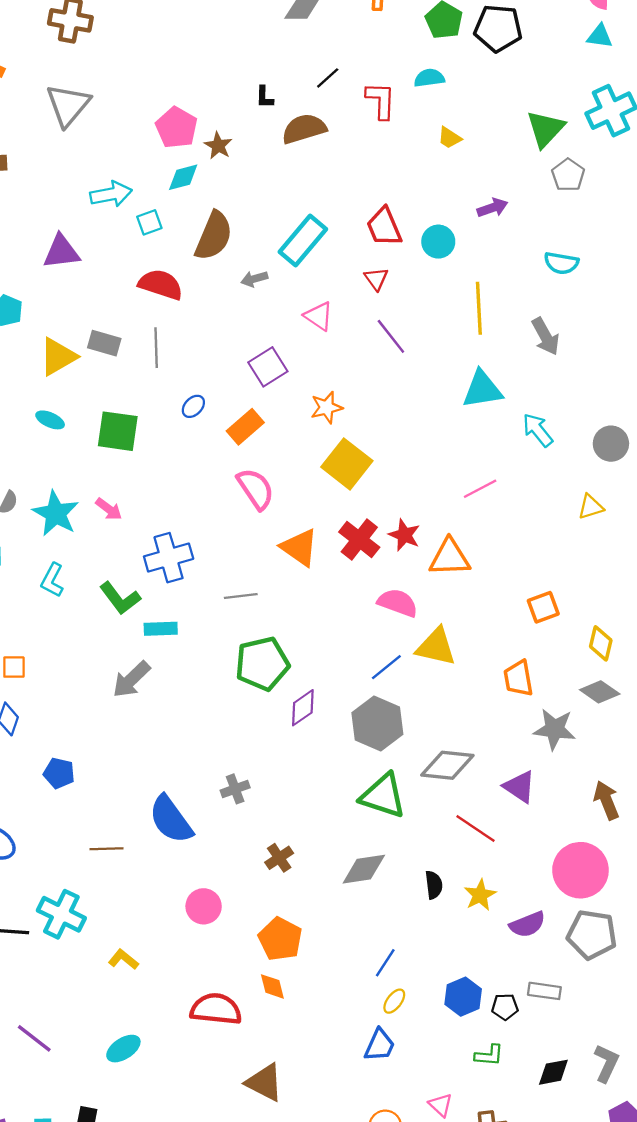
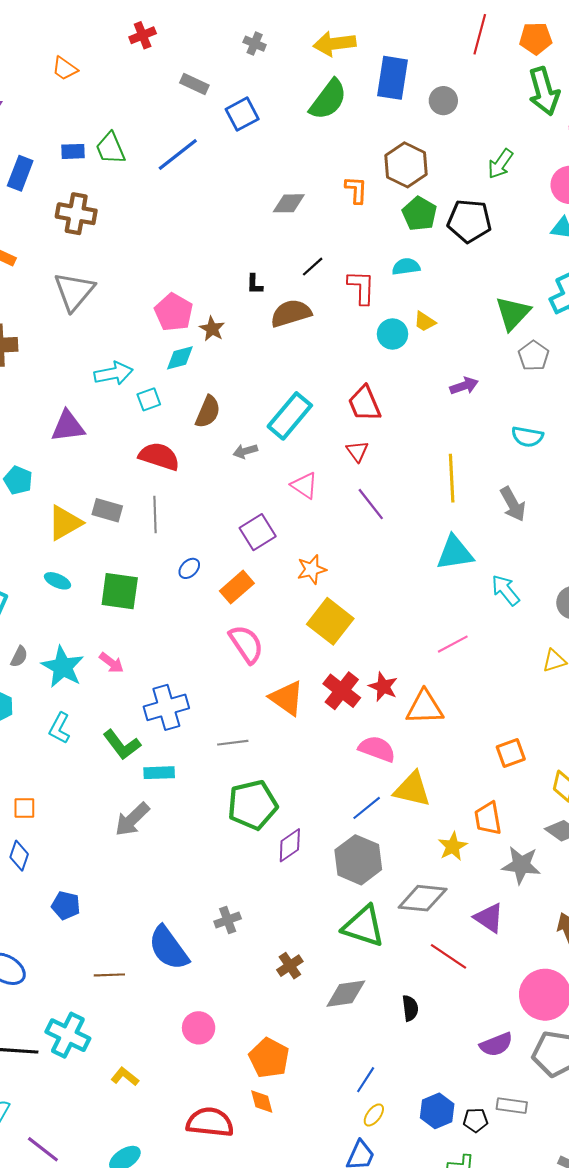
brown semicircle: (214, 236) -> (208, 412), size x0.7
cyan circle: (438, 242) -> (393, 334), moved
brown cross: (279, 858) -> (290, 966), moved
yellow star: (480, 895) -> (453, 846), moved

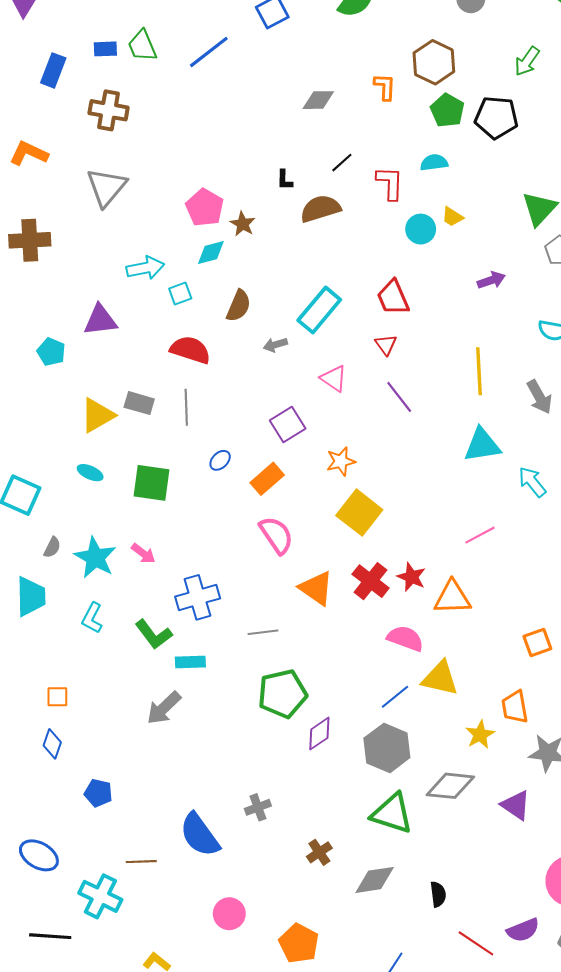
cyan pentagon: (18, 480) -> (51, 352), moved
red line: (449, 956) -> (476, 943), moved
cyan cross: (68, 1035) -> (100, 896), moved

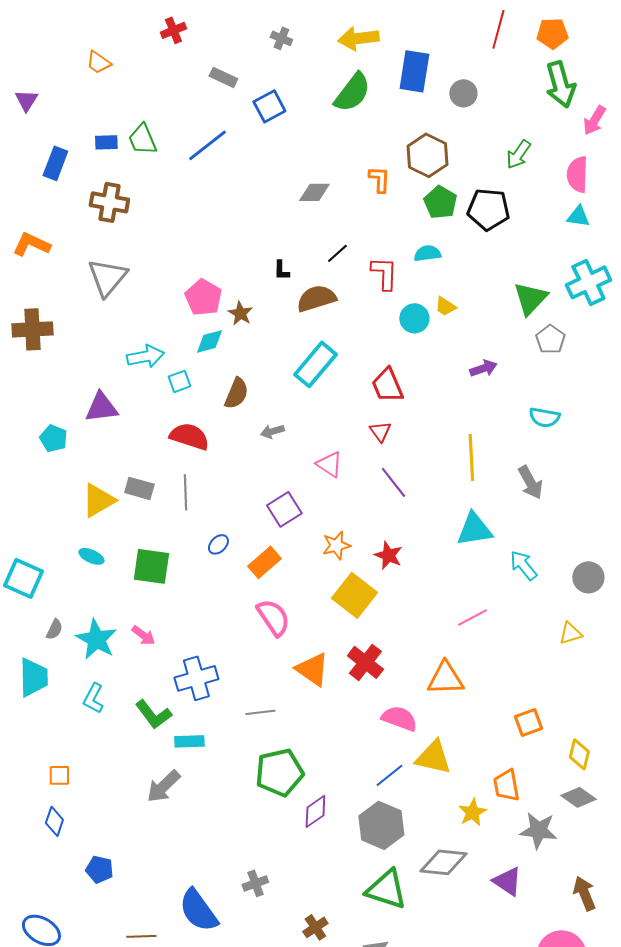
cyan rectangle: (319, 310) -> (315, 364), moved
red star: (411, 577) -> (388, 555), moved

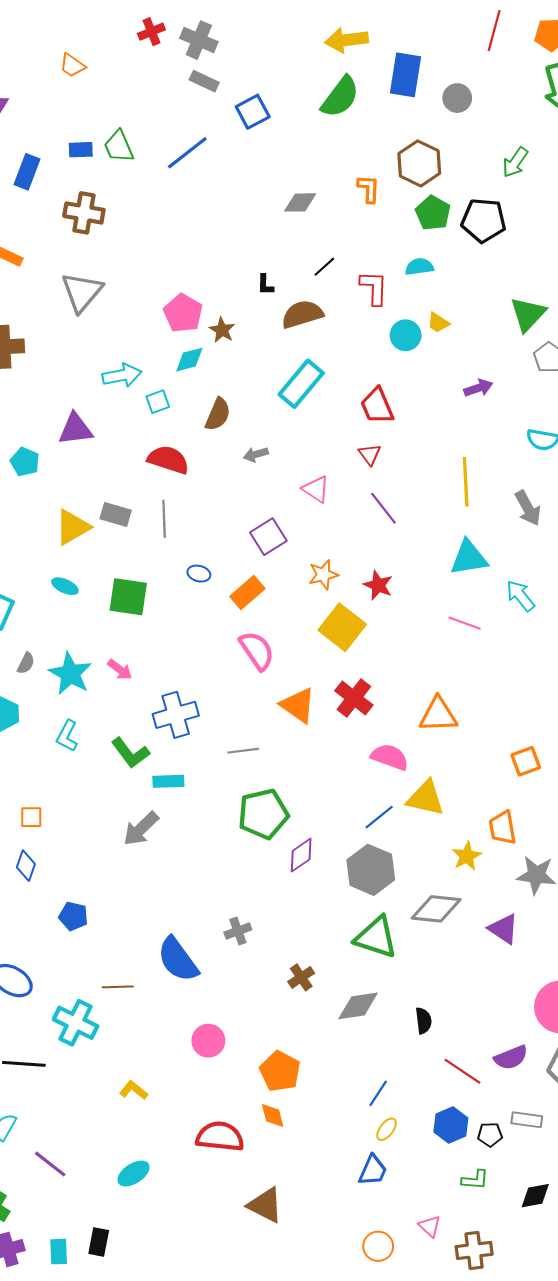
gray cross: (281, 38) -> (199, 40), moved, size x1.6
blue ellipse: (218, 544) -> (199, 574), turned 60
pink line: (472, 617) -> (465, 623), moved, turned 48

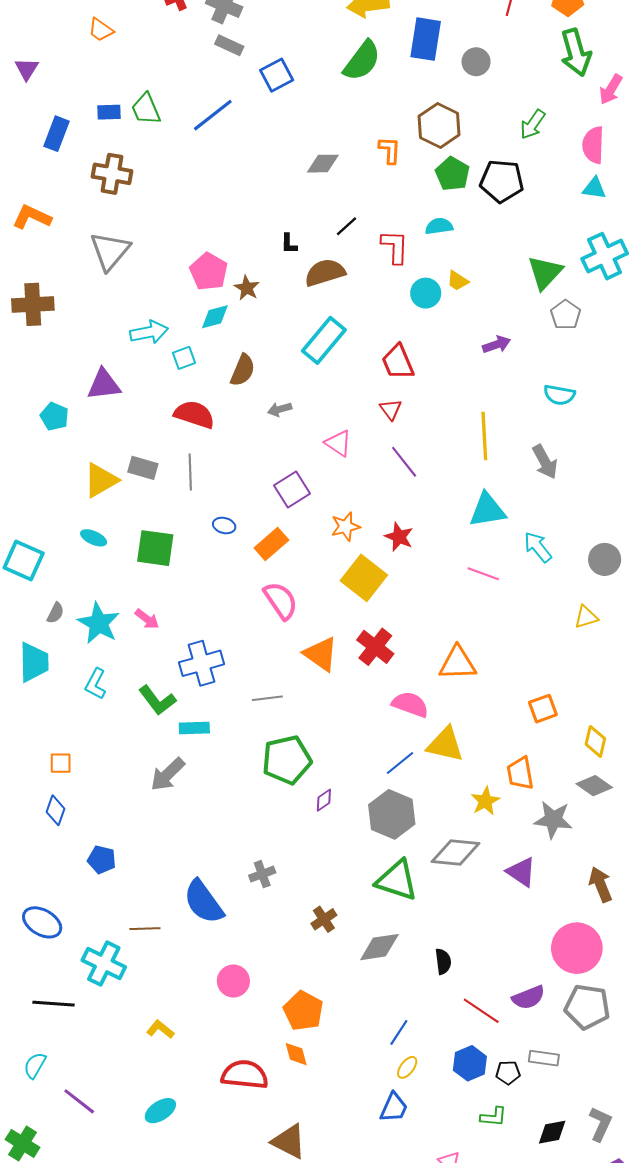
purple diamond: (301, 855) -> (324, 800), size x0.7

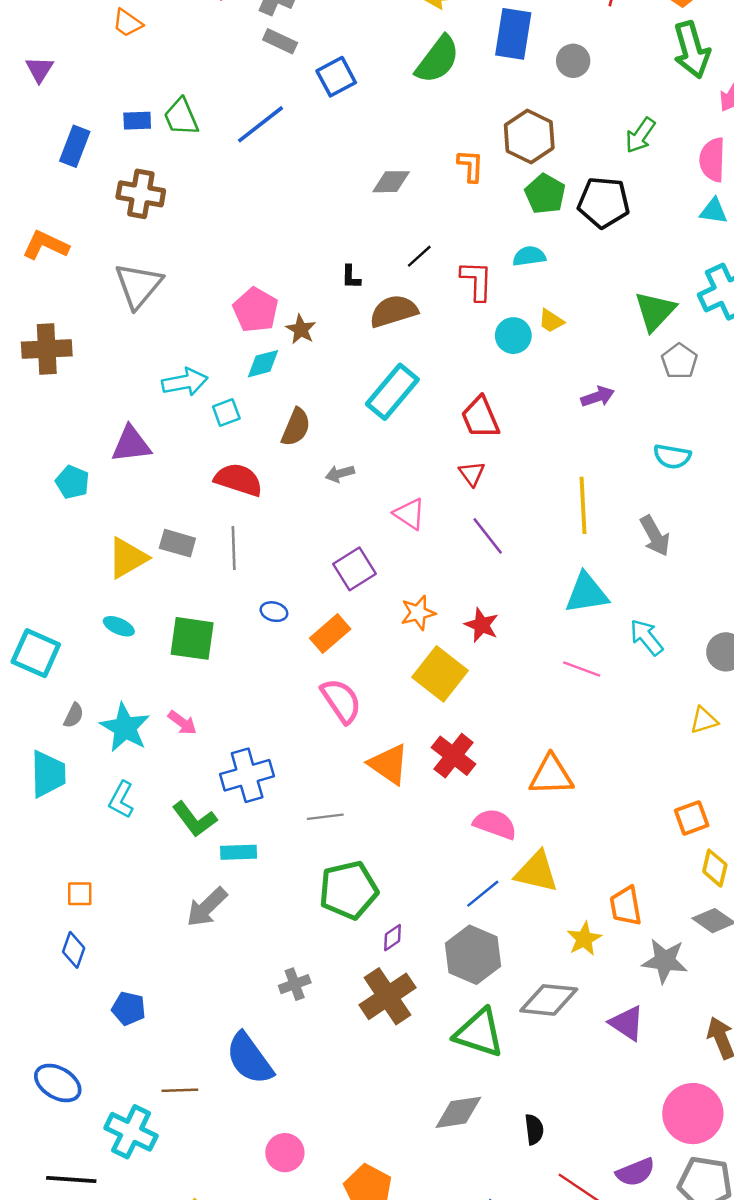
orange square: (543, 709) -> (692, 818), moved
gray cross: (262, 874) -> (295, 984), moved
brown cross: (324, 919) -> (388, 996), moved, size x1.8

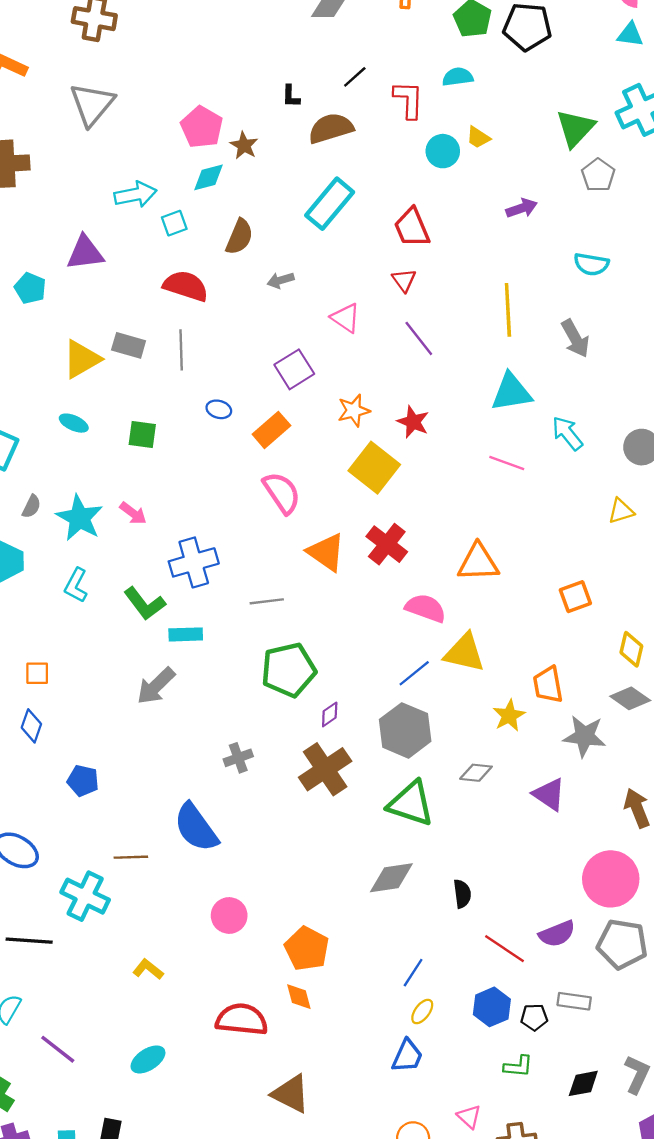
green square: (192, 638) -> (142, 434), size x0.7
orange square: (692, 818) -> (575, 597), moved
gray diamond: (549, 1000) -> (476, 773), size x0.6

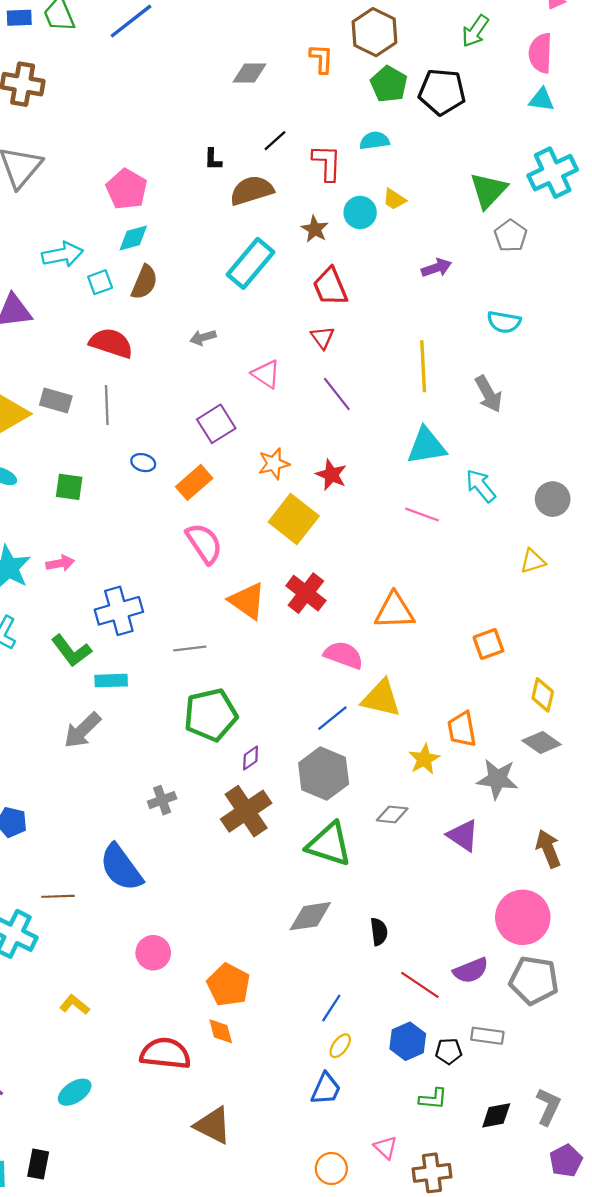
brown star: (244, 145) -> (315, 229), moved
brown semicircle: (239, 237) -> (144, 282), moved
pink arrow: (133, 513) -> (60, 563), turned -48

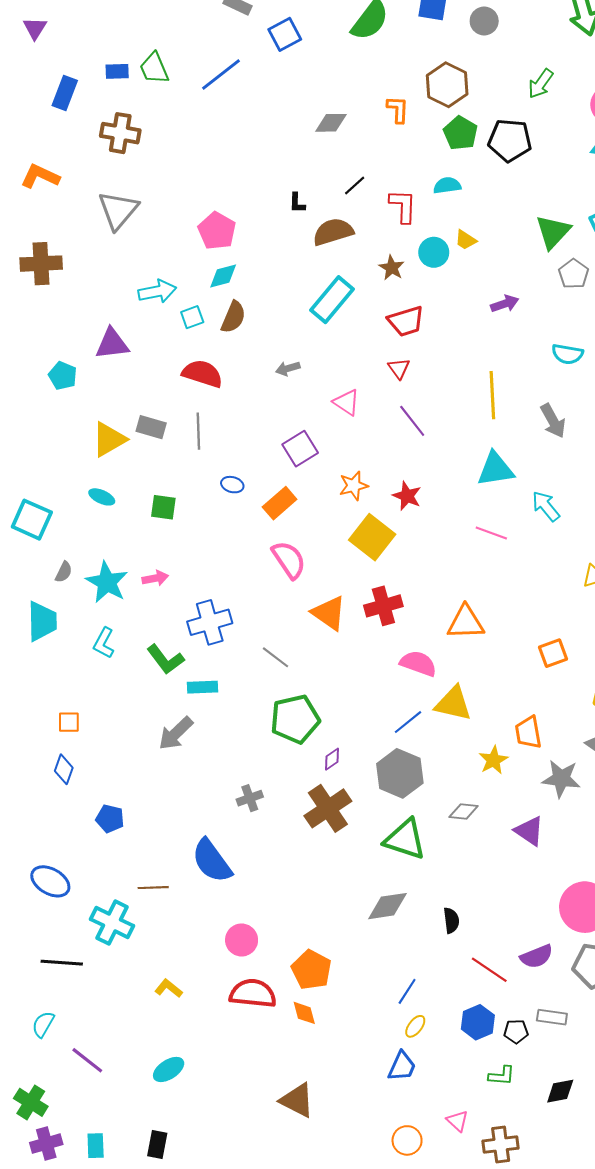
red trapezoid: (330, 287) -> (406, 321), turned -84
red cross: (306, 593) -> (383, 606), turned 36
gray line: (190, 648) -> (275, 657), turned 44
red semicircle: (165, 1053) -> (253, 993), moved
black rectangle: (38, 1164) -> (157, 1145), moved

